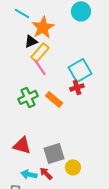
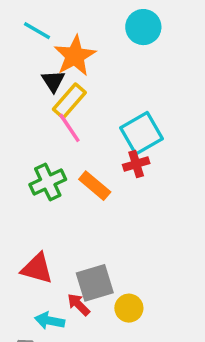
black triangle: (31, 41) -> (53, 81), turned -40
red arrow: (46, 173) -> (78, 304), moved

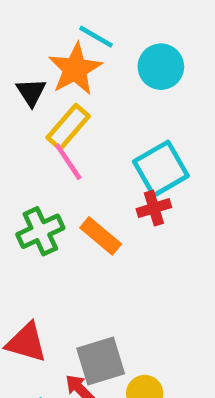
cyan circle: (143, 27) -> (161, 67), moved
cyan line: (37, 31) -> (96, 37), moved
black triangle: (53, 81) -> (31, 92), moved

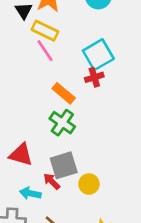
yellow rectangle: (68, 127) -> (45, 31), turned 75
green cross: (40, 231) -> (62, 123), moved, turned -30

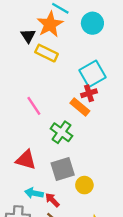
pink line: (45, 51) -> (34, 106), moved
orange rectangle: (64, 93) -> (80, 107), moved
red arrow: (52, 181) -> (52, 200), moved

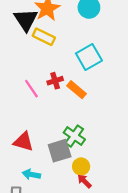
black triangle: (28, 36) -> (26, 20), size x1.6
red cross: (89, 93) -> (55, 81), moved
green cross: (61, 132) -> (74, 136), moved
red arrow: (52, 200) -> (84, 181), moved

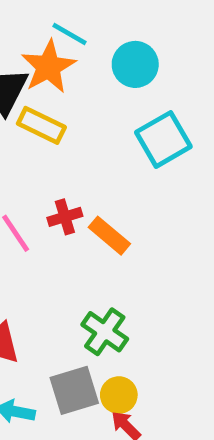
cyan square: (89, 57) -> (163, 139), moved
gray square: (60, 151) -> (74, 390), moved

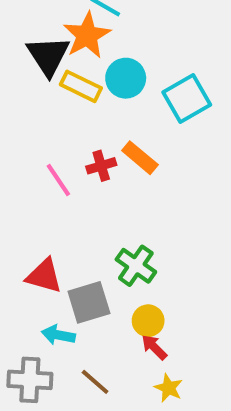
cyan circle: (135, 64) -> (126, 78), moved
orange rectangle: (109, 236) -> (140, 158), moved
gray square: (74, 390) -> (89, 302), moved

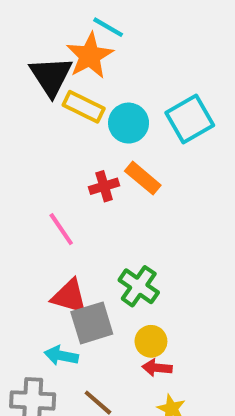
cyan circle: (126, 78) -> (129, 123), moved
pink line: (58, 180) -> (61, 229), moved
red triangle: (44, 276) -> (69, 296), moved
red arrow: (154, 347) -> (157, 368), turned -40

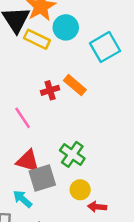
cyan circle: (129, 123) -> (66, 27), moved
cyan arrow: (61, 356) -> (23, 199), turned 30
red arrow: (157, 368) -> (97, 207), moved

